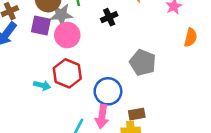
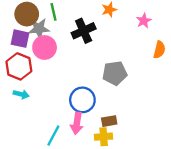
black cross: (109, 17) -> (84, 31), size x1.5
gray pentagon: (143, 63) -> (115, 73), turned -30
red hexagon: (67, 73) -> (19, 66), moved

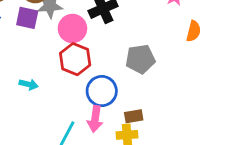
pink circle: (45, 47) -> (72, 28), moved
red hexagon: (19, 66) -> (75, 59), moved

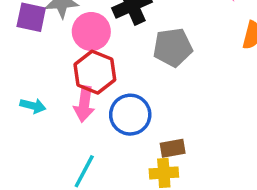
gray pentagon: (140, 59) -> (173, 47), moved
pink arrow: (95, 119) -> (84, 104), moved

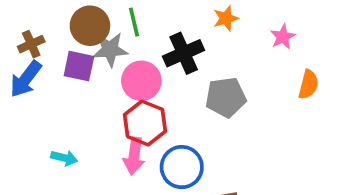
cyan arrow: (33, 106) -> (64, 158), moved

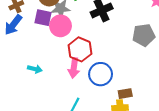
pink circle: (141, 81) -> (60, 26), moved
gray pentagon: (226, 97) -> (144, 35), moved

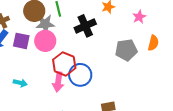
purple square: (43, 18) -> (21, 41), moved
blue circle: (101, 74) -> (80, 75), moved

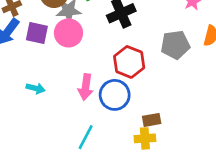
red hexagon: (64, 64) -> (129, 62), moved
blue circle: (80, 75) -> (115, 95), moved

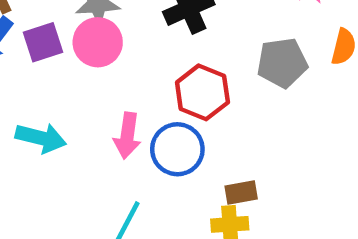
purple square: (37, 33) -> (43, 42), turned -30
cyan arrow: (36, 88) -> (41, 138), size x1.5

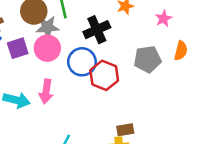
pink arrow: (127, 136) -> (46, 91), moved
blue circle: (177, 149) -> (82, 62), moved

